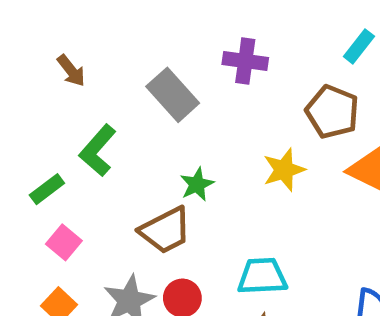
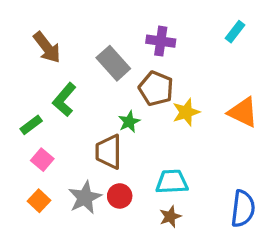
brown arrow: (71, 71) -> (47, 47), size x1.5
brown pentagon: (332, 112) -> (156, 89), moved
brown trapezoid: (165, 230) -> (109, 152), turned 117

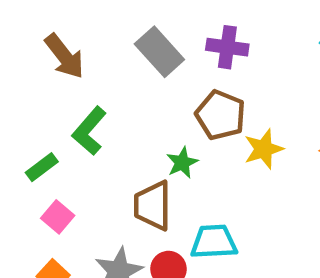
gray rectangle: (113, 63) -> (159, 52), moved
cyan trapezoid: (172, 182) -> (214, 242), moved

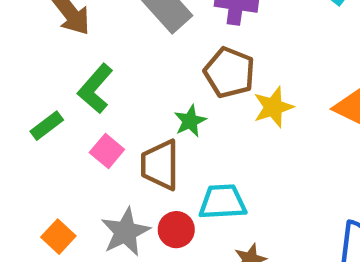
pink square: (58, 217) -> (107, 151), moved

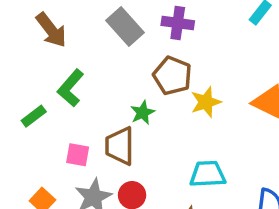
pink square: (107, 151) -> (78, 155), moved, turned -30
cyan trapezoid: (222, 202) -> (208, 174), moved

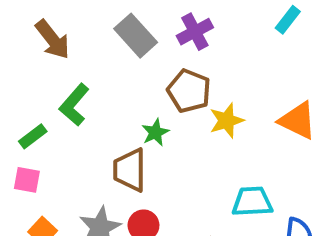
purple cross: (178, 23) -> (195, 32), turned -36
pink square: (78, 155) -> (27, 180), moved
cyan trapezoid: (208, 174) -> (252, 202), moved

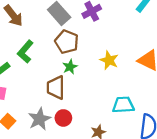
brown pentagon: (189, 91) -> (67, 42), moved
yellow star: (226, 121) -> (109, 60), turned -30

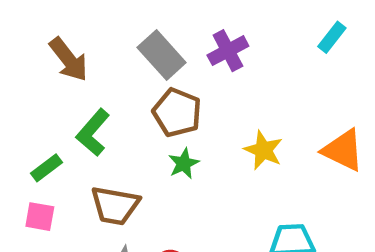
brown trapezoid: (56, 87) -> (115, 206), moved, turned -80

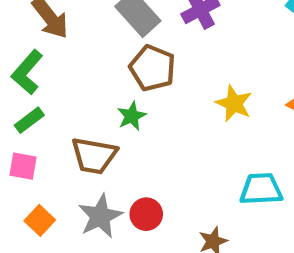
green L-shape: (93, 132) -> (27, 72), moved
green star: (184, 163) -> (132, 116), moved

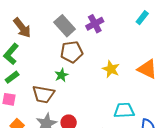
brown pentagon: (152, 68) -> (72, 52), turned -30

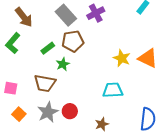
yellow star: (111, 69) -> (122, 58), moved
green rectangle: (12, 77) -> (48, 48), moved
cyan trapezoid: (124, 110) -> (113, 90), moved

